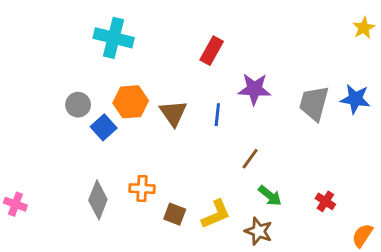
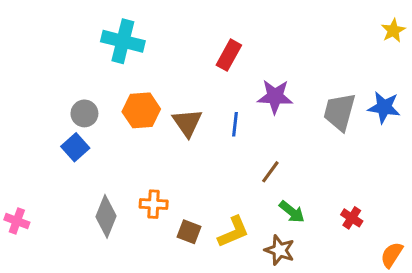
blue square: (104, 127) -> (75, 147), moved

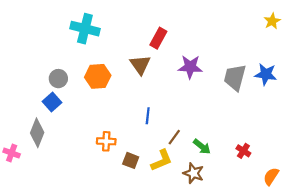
brown triangle: (187, 123) -> (140, 65), moved
blue line: (235, 124) -> (148, 116), moved
brown line: (270, 172) -> (174, 137), moved
gray diamond: (106, 216) -> (37, 133), moved

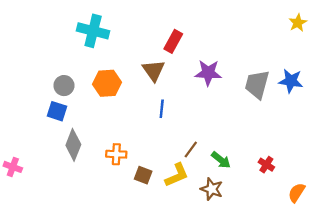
blue square: (52, 102) -> (57, 111), turned -30
blue line: (148, 116) -> (162, 109), moved
gray diamond: (37, 133) -> (73, 145), moved

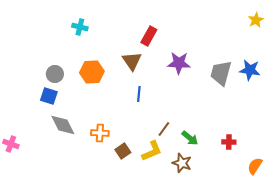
cyan cross: (93, 31) -> (80, 27), size x0.6
gray diamond: (73, 145) -> (63, 125), turned -48
red cross: (266, 165) -> (229, 142), turned -32
brown square: (143, 175) -> (123, 151), turned 35

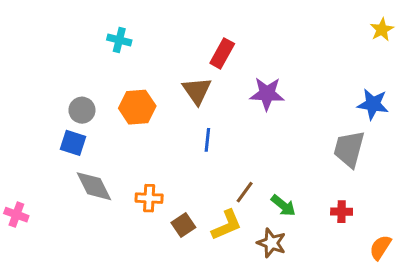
gray trapezoid: (221, 73) -> (349, 149), moved

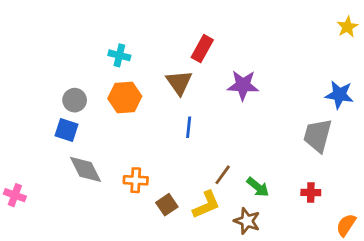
cyan cross: (119, 40) -> (119, 55), moved

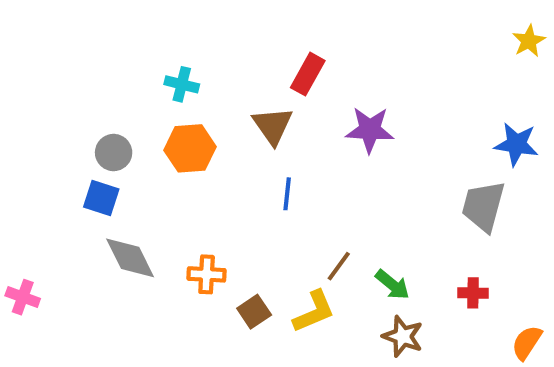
brown star: (247, 221) -> (403, 336), moved

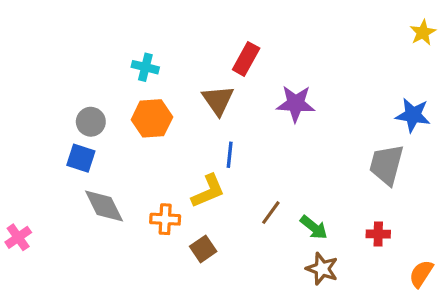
pink cross: (23, 297) -> (18, 237), turned 35
yellow L-shape: (314, 312) -> (208, 191), moved

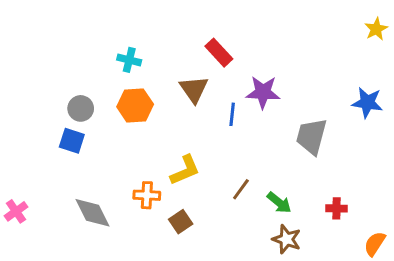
red rectangle: (246, 59) -> (219, 53), turned -72
blue line: (230, 155) -> (232, 114), moved
gray trapezoid: (386, 165) -> (312, 136), moved
gray diamond: (104, 206) -> (92, 213), moved

